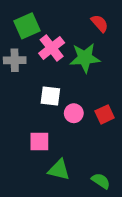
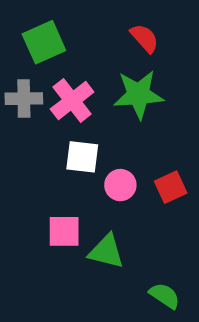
red semicircle: (100, 23) -> (145, 38), moved
pink cross: (52, 48) -> (72, 101), moved
green triangle: (59, 170) -> (106, 251), moved

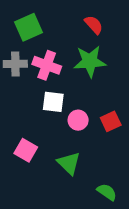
pink cross: (72, 101) -> (47, 65), turned -32
pink square: (64, 231) -> (26, 150), moved, turned 30
green triangle: (106, 251) -> (69, 163), turned 30

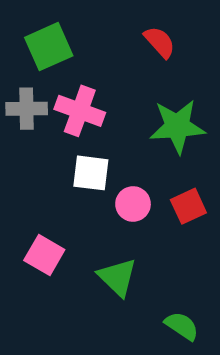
green star: (90, 61) -> (177, 126), moved

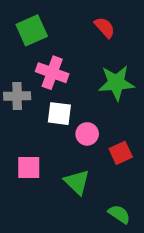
gray cross: (27, 109) -> (17, 96), moved
red square: (188, 206) -> (121, 153), moved
pink square: (44, 255) -> (29, 167), turned -30

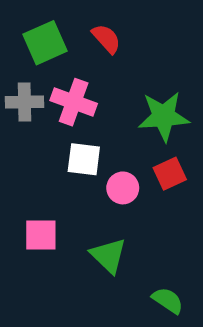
red semicircle: (105, 27) -> (106, 39), moved
gray cross: (17, 96) -> (25, 102), moved
red square: (121, 153) -> (170, 174), moved

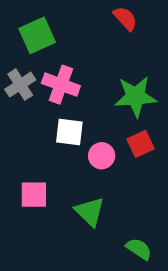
red semicircle: (106, 39) -> (125, 19), moved
gray cross: (25, 102) -> (20, 85), turned -32

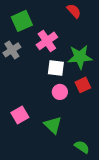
pink cross: (61, 85) -> (47, 41), moved, turned 35
white square: (69, 132) -> (56, 68), moved
pink square: (34, 195) -> (20, 115), turned -30

